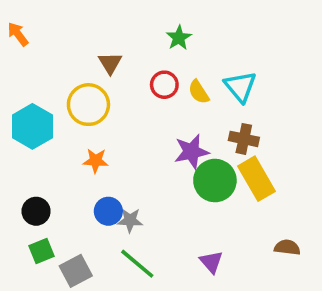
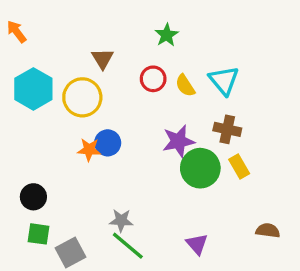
cyan hexagon: (32, 126) -> (33, 89), moved
yellow rectangle: (257, 179) -> (239, 166), size x0.6
blue circle: (108, 211) -> (108, 143), moved
gray star: (130, 220) -> (121, 220), moved
green square: (41, 251) -> (38, 234), turned 30

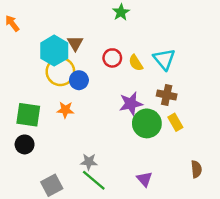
green star: (167, 35) -> (121, 12), moved
cyan hexagon: (33, 89) -> (54, 51), moved
blue circle: (108, 143) -> (79, 80), moved
brown semicircle: (268, 231) -> (196, 169), turned 77
green square: (38, 234) -> (28, 115), moved, size x1.5

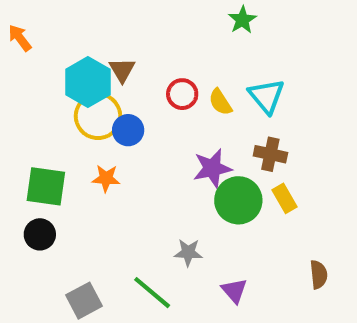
green star: (121, 12) -> (242, 20), moved
gray star: (89, 162) -> (188, 252), moved

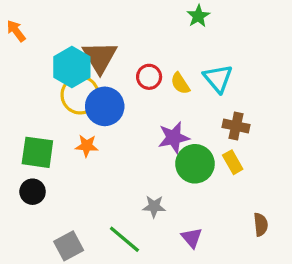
brown triangle: (122, 70) -> (100, 57), size x1.6
blue circle: (128, 130) -> (105, 106), size x1.5
brown cross: (270, 154) -> (236, 126), moved

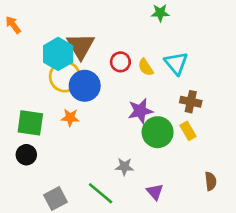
green star: (198, 16) -> (160, 13), turned 30

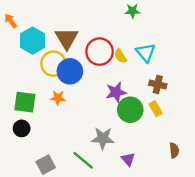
cyan hexagon: (58, 54) -> (33, 41), moved
red circle: (120, 62) -> (100, 52), size x1.6
gray star: (124, 167) -> (103, 138), size x1.5

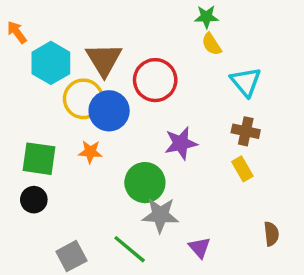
cyan triangle: (146, 53) -> (246, 82), moved
yellow semicircle: (120, 56) -> (212, 44), moved
green circle: (130, 110) -> (145, 183), moved

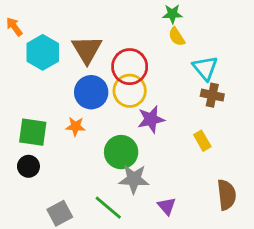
yellow circle: (83, 99) -> (130, 91), moved
brown cross: (246, 131) -> (212, 95), moved
brown semicircle: (271, 234) -> (227, 195), size x1.5

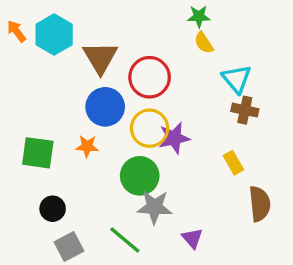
cyan hexagon: (43, 52) -> (54, 35), moved
yellow circle: (130, 91) -> (150, 128), moved
black circle: (28, 166) -> (53, 209), moved
brown semicircle: (227, 195) -> (260, 204), moved

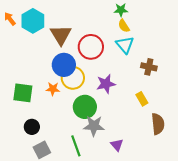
cyan triangle: (237, 79) -> (125, 45), moved
yellow circle: (150, 128) -> (73, 78), moved
green line: (125, 240) -> (76, 146), turned 30

